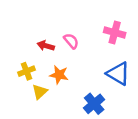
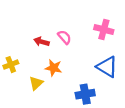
yellow cross: (26, 71) -> (11, 65), moved
blue cross: (94, 104) -> (85, 94), turned 30

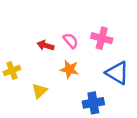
pink cross: (104, 30) -> (102, 38), moved
orange star: (53, 68) -> (69, 69), moved

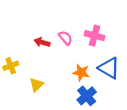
orange star: (69, 69) -> (81, 72), moved
blue cross: (93, 103) -> (87, 96), turned -30

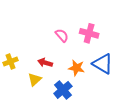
red arrow: (42, 42) -> (45, 63), moved
blue cross: (87, 96) -> (63, 90), moved

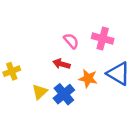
red arrow: (45, 63) -> (61, 64), moved
blue cross: (63, 90) -> (64, 94), moved

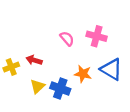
red arrow: (61, 64) -> (34, 60), moved
blue cross: (64, 94) -> (60, 89), turned -30

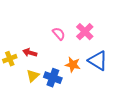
pink cross: (97, 36) -> (85, 32), turned 30

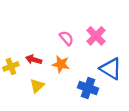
orange star: (73, 65) -> (61, 64), moved
blue cross: (53, 78) -> (88, 88), moved

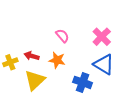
pink cross: (96, 36) -> (102, 37), moved
yellow triangle: (37, 86) -> (35, 80), size x1.5

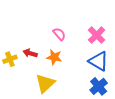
yellow triangle: (35, 80) -> (45, 83), moved
blue cross: (83, 82) -> (99, 86), moved, turned 30

